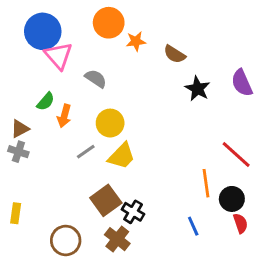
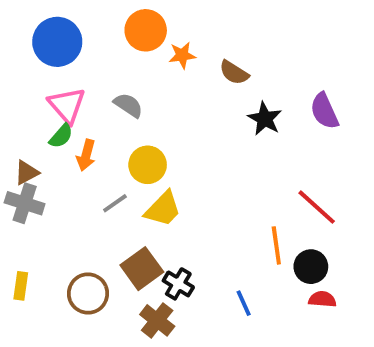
pink triangle: (59, 56) -> (67, 105), moved
gray cross: (18, 152) -> (25, 203), size x1.4
red semicircle: (240, 223) -> (322, 299), turned -66
blue line: (193, 226) -> (244, 303), moved
brown circle: (66, 240) -> (88, 294), moved

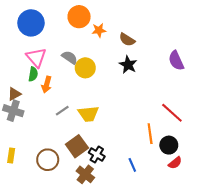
black star: (265, 119) -> (128, 65), moved
green semicircle: (61, 136) -> (33, 74), turned -32
yellow circle: (148, 165) -> (85, 68), moved
yellow trapezoid: (163, 209) -> (88, 114), turned 40
red semicircle: (322, 299) -> (175, 163), turned 136

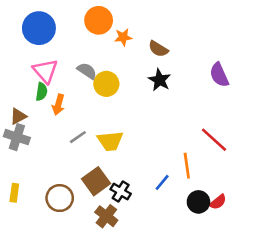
black circle: (169, 145) -> (198, 202), moved
blue line: (132, 165) -> (162, 182), moved, turned 64

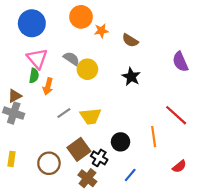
black star: (160, 80) -> (131, 77), moved
blue line: (162, 182) -> (130, 175), moved
black circle: (198, 202) -> (121, 142), moved

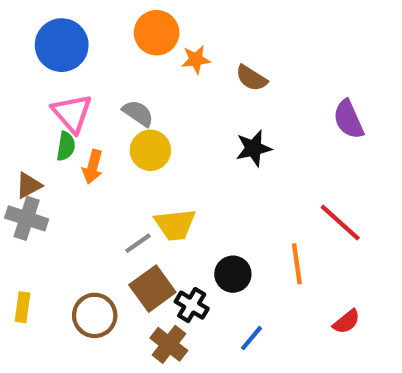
yellow circle: (87, 69) -> (150, 150), moved
black star: (131, 77) -> (254, 148), turned 30
gray line: (64, 113) -> (138, 243), moved

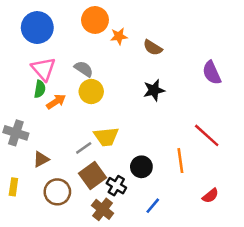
orange arrow: (93, 167) -> (56, 102), turned -138
brown triangle: (29, 185) -> (41, 159), moved

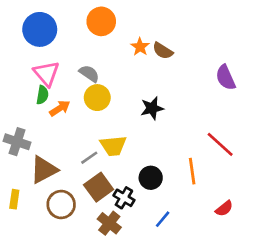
orange star: (119, 36) -> (140, 47), moved, turned -30
black star: (154, 90) -> (152, 108), moved
brown triangle: (41, 159) -> (44, 170), size x1.6

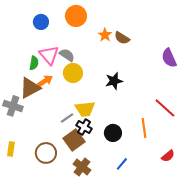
blue circle: (40, 29) -> (41, 22), moved, size x0.6
pink triangle: (46, 74) -> (49, 55), moved
green semicircle: (42, 95) -> (34, 63), moved
brown triangle: (44, 170) -> (30, 88), moved
black cross: (124, 198) -> (84, 127), moved

